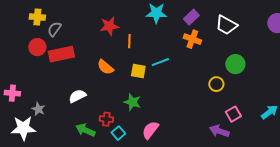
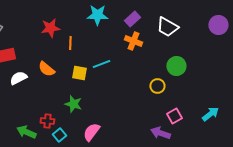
white semicircle: (77, 96) -> (18, 78), moved

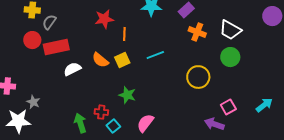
white trapezoid: (167, 27) -> (230, 30), moved
orange cross: (133, 41) -> (197, 32), moved
yellow square: (79, 73) -> (122, 60), moved, turned -35
yellow circle: (157, 86) -> (198, 77), moved, size x1.5
green arrow: (26, 132) -> (80, 123), turned 48

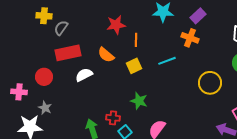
orange cross: (197, 32) -> (190, 38), moved
red circle: (32, 40) -> (44, 77), moved
orange semicircle: (100, 60) -> (106, 55), moved

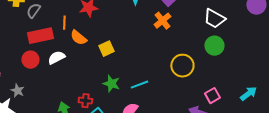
orange cross: (190, 38) -> (162, 21), turned 30
orange line: (136, 40) -> (64, 23), moved
cyan line: (167, 61) -> (139, 85), moved
red circle: (44, 77) -> (30, 60), moved

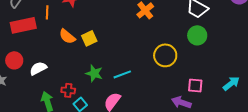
orange semicircle: (78, 38) -> (67, 36), moved
white semicircle: (56, 58) -> (38, 68), moved
red circle: (30, 60) -> (14, 60), moved
pink square: (212, 96) -> (195, 85), turned 35

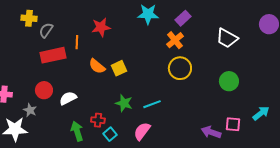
green circle: (197, 35) -> (229, 81), moved
yellow circle: (165, 55) -> (180, 68), moved
pink square: (195, 85) -> (233, 124), moved

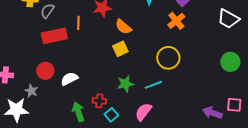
orange semicircle: (97, 66) -> (123, 27), moved
yellow circle: (180, 68) -> (168, 58), moved
green star: (124, 103) -> (125, 84), turned -30

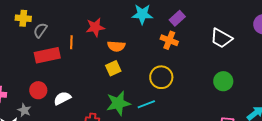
orange cross: (176, 21) -> (169, 40), turned -30
orange semicircle: (123, 27) -> (116, 46), turned -36
green star: (125, 84) -> (118, 103), size x1.4

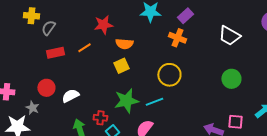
orange line: (71, 42) -> (84, 48), moved, turned 56
red rectangle: (47, 55) -> (55, 53), size x0.7

